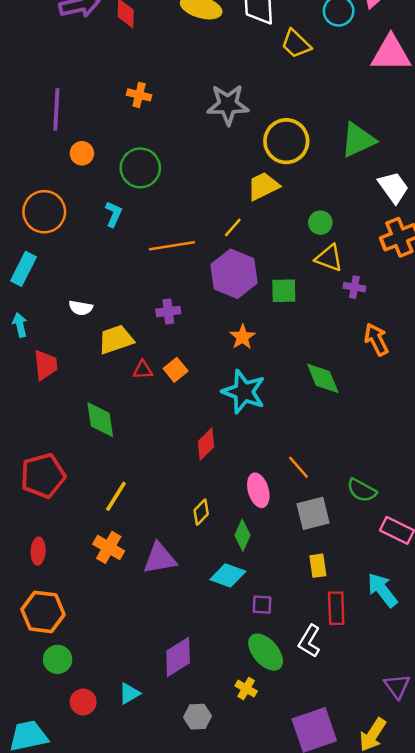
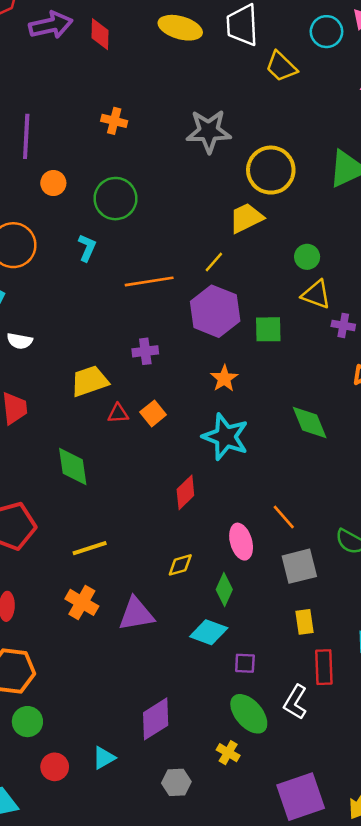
white semicircle: (81, 308) -> (20, 341), moved
yellow line: (116, 496) -> (90, 548), turned 40
yellow diamond: (201, 512) -> (180, 565), turned 30

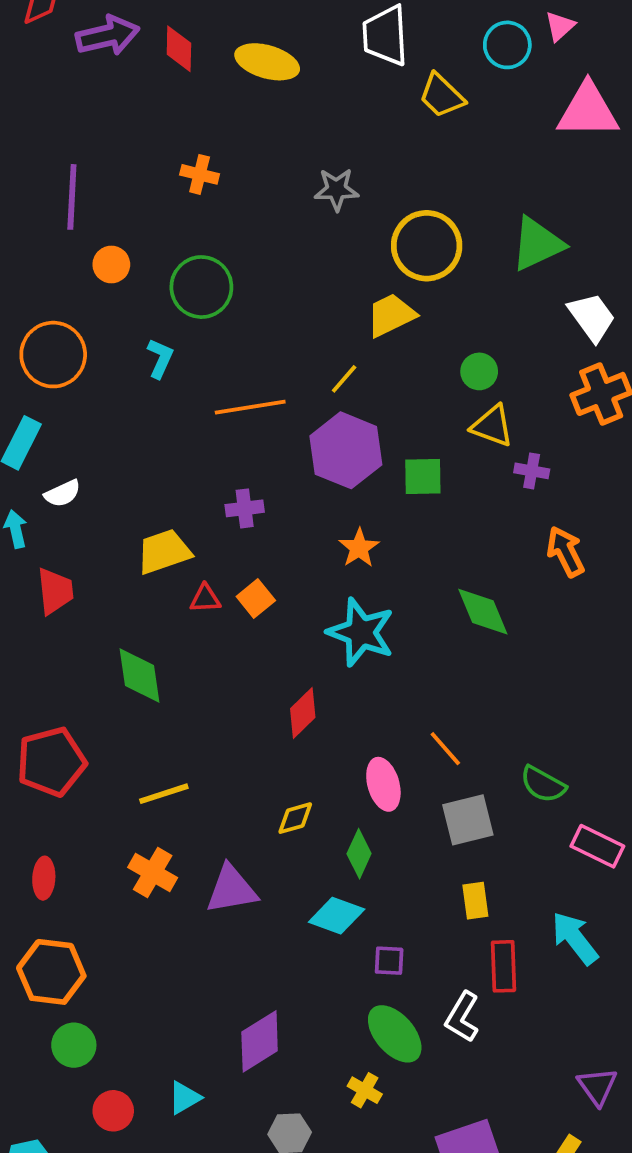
yellow ellipse: (180, 28) -> (267, 62), moved
gray star: (209, 131) -> (337, 189), size x0.7
white semicircle: (20, 341) -> (63, 493), turned -35

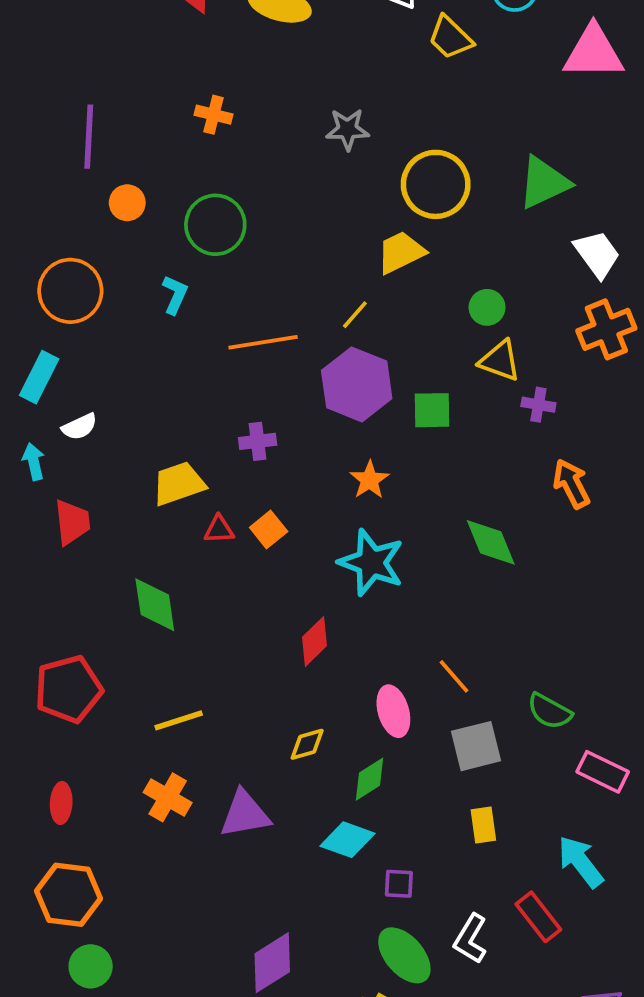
green diamond: (359, 854) -> (370, 779), turned 33
red rectangle: (504, 966) -> (538, 917), moved, turned -36

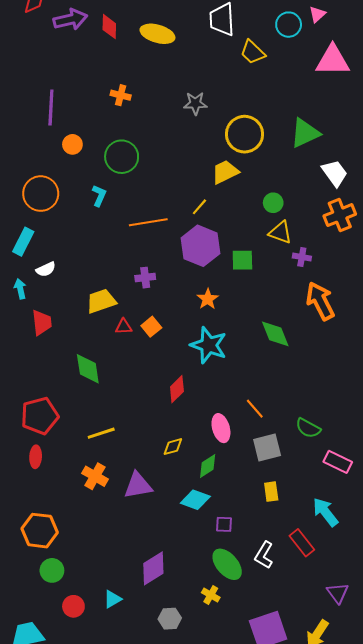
orange arrow: (571, 484) -> (320, 301), size x1.4
red ellipse: (61, 803) -> (36, 457), moved

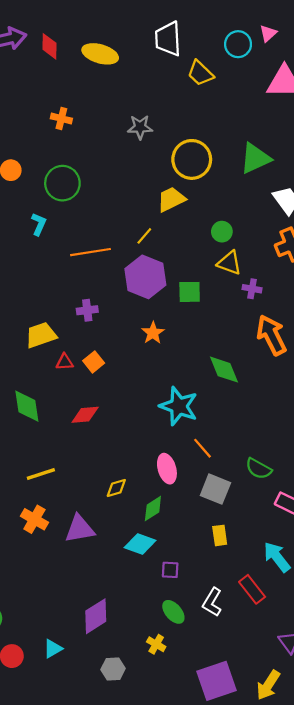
cyan star: (209, 345) -> (179, 406), moved
red diamond: (177, 389) -> (85, 415), moved, turned 40
gray square: (267, 448) -> (215, 489), turned 36
green ellipse: (227, 564) -> (173, 612), size x0.7

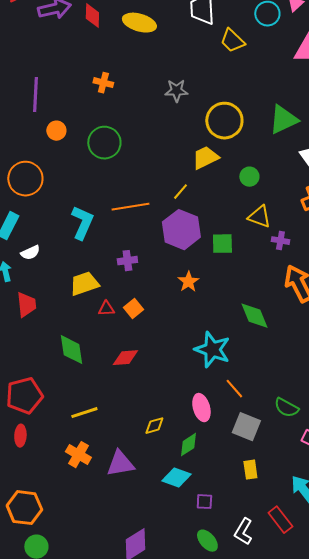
cyan L-shape: (39, 224) -> (82, 223), moved, size x1.6
green circle: (222, 232) -> (249, 177), moved

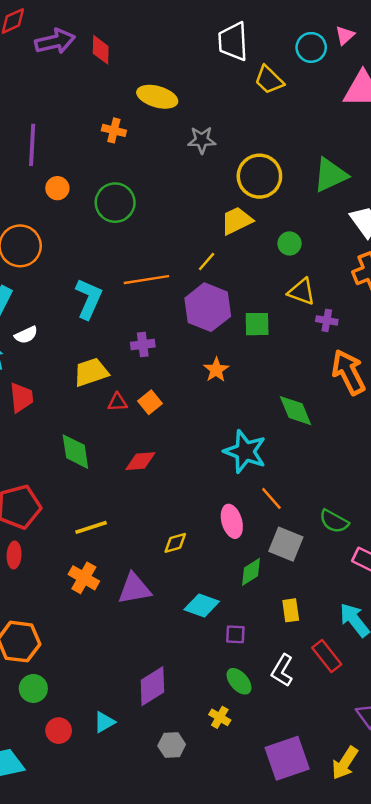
yellow ellipse: (139, 23) -> (157, 97), moved
green diamond: (188, 445) -> (251, 572), moved
yellow rectangle: (250, 470) -> (291, 610), moved

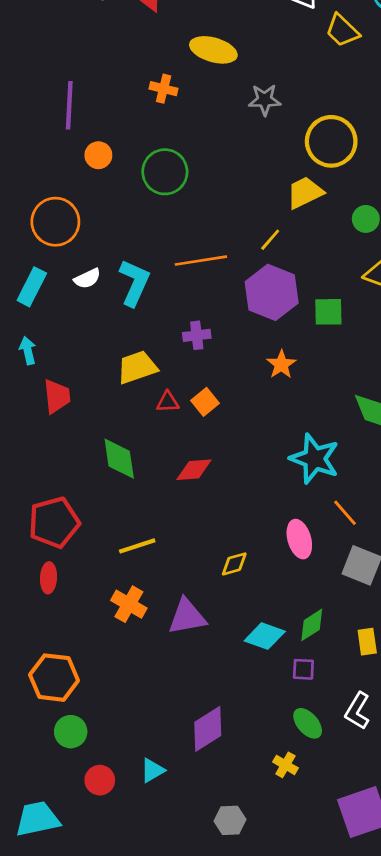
white semicircle: (26, 335) -> (87, 279), moved
green diamond: (251, 572) -> (312, 625), moved
gray hexagon: (172, 745) -> (230, 820), moved

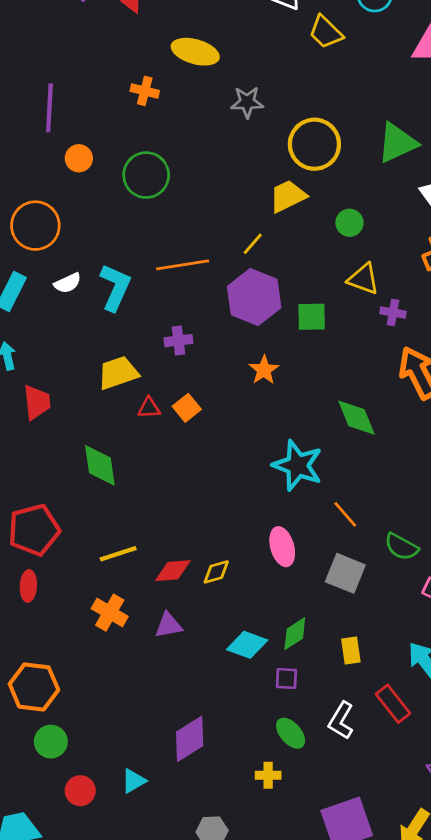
red diamond: (194, 470) -> (173, 571), moved
orange line: (345, 513) -> (345, 514), moved
purple triangle: (187, 617) -> (169, 625), size x0.7
yellow cross: (285, 765) -> (268, 775), turned -30

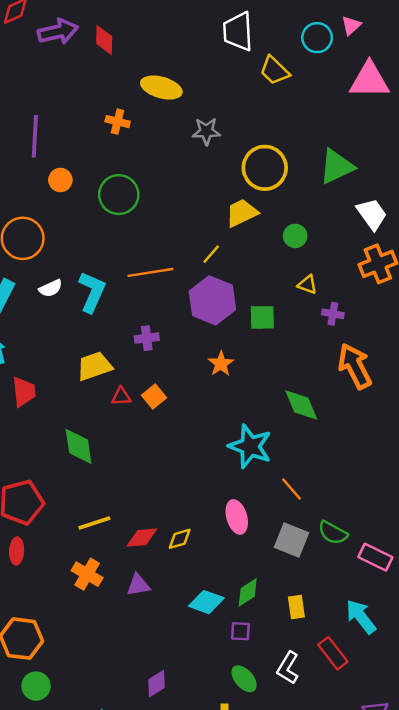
yellow triangle: (364, 279) -> (307, 285), size x0.7
green semicircle: (401, 547) -> (333, 533), moved
purple diamond: (190, 739) -> (156, 684), size x0.7

